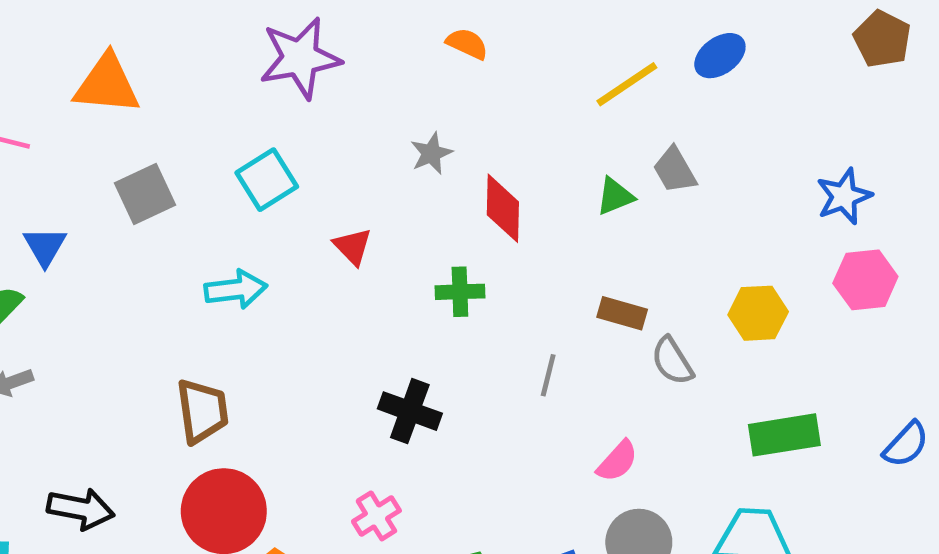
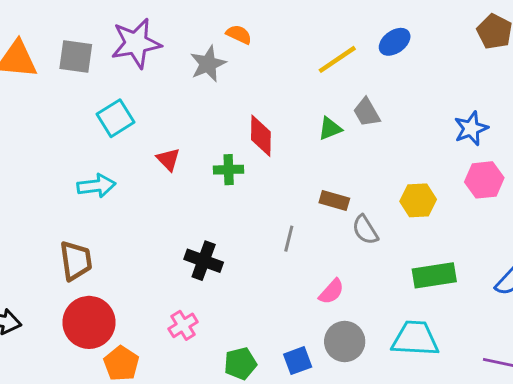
gray star: (431, 153) -> (208, 64), moved, size x1.4
gray square: (145, 194) -> (76, 56), moved, turned 33
green cross: (460, 292) -> (229, 170), moved

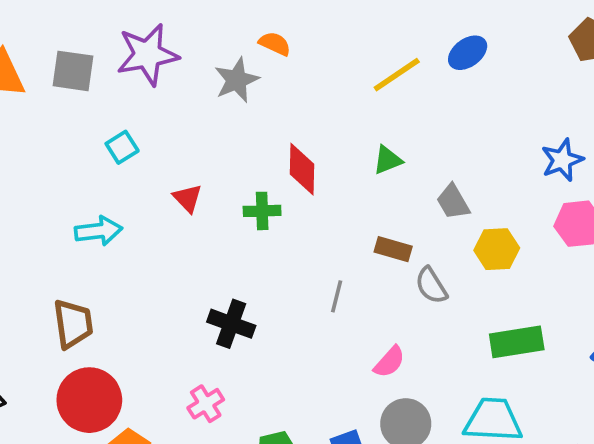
gray trapezoid: (367, 112) -> (453, 202), moved
cyan square: (115, 118) -> (122, 147), size x0.7

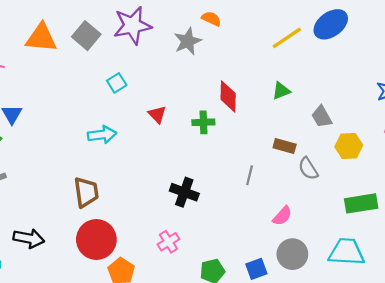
blue ellipse: (468, 53) -> (331, 24), size x1.4
gray square: (73, 71) -> (86, 36), turned 32

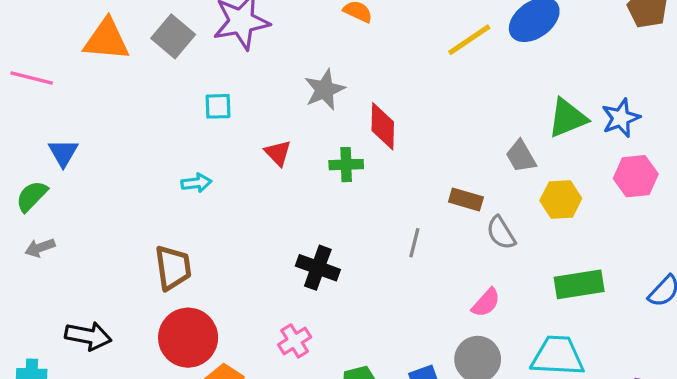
gray star: (188, 41) -> (325, 90), moved
cyan square: (117, 83) -> (218, 106), turned 30
green triangle: (281, 91) -> (567, 118), moved, size x1.5
cyan arrow: (102, 135) -> (196, 183), size x0.7
pink semicircle: (282, 216) -> (486, 303), moved

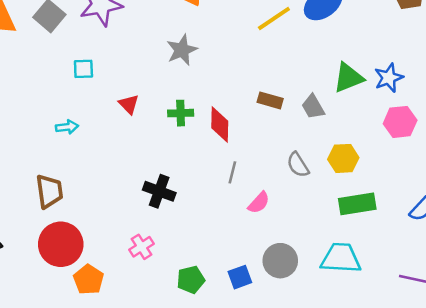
gray star: (325, 90) -> (182, 50), moved
red diamond: (383, 126) -> (220, 124), moved
brown rectangle: (466, 199) -> (270, 100), moved
yellow hexagon: (561, 199) -> (343, 158), moved
pink semicircle: (486, 303) -> (259, 203), moved

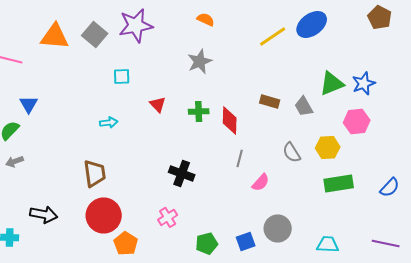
pink hexagon: (400, 122) -> (357, 121), moved
cyan trapezoid: (341, 258) -> (328, 244), moved, size x0.7

